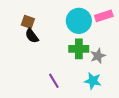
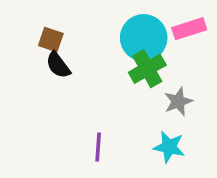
green cross: (79, 49) -> (147, 69), moved, turned -30
purple line: (54, 81) -> (98, 147), turned 35

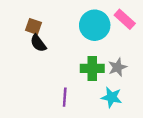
pink rectangle: (189, 29) -> (125, 19), turned 60
green cross: (147, 69) -> (92, 68), moved, turned 30

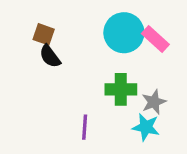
pink rectangle: (125, 19) -> (155, 39), moved
gray star: (118, 67) -> (154, 102), moved

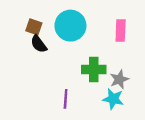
cyan circle: (124, 33) -> (70, 26), moved
pink rectangle: (155, 39) -> (121, 31), turned 50

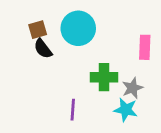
brown square: (34, 27) -> (38, 30), turned -35
pink rectangle: (121, 31) -> (145, 47), moved

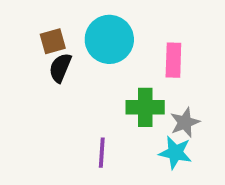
pink rectangle: (145, 47) -> (173, 60), moved
black semicircle: (43, 49) -> (60, 68), turned 60

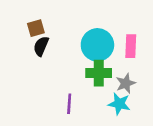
cyan circle: (109, 39) -> (97, 45), moved
pink rectangle: (173, 60) -> (131, 46), moved

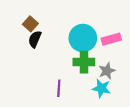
brown square: (36, 28) -> (30, 24), turned -32
pink rectangle: (131, 46) -> (111, 39), turned 72

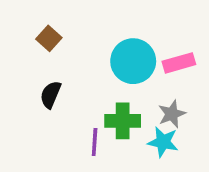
black semicircle: (35, 39) -> (51, 95), moved
green cross: (84, 62) -> (123, 121), moved

